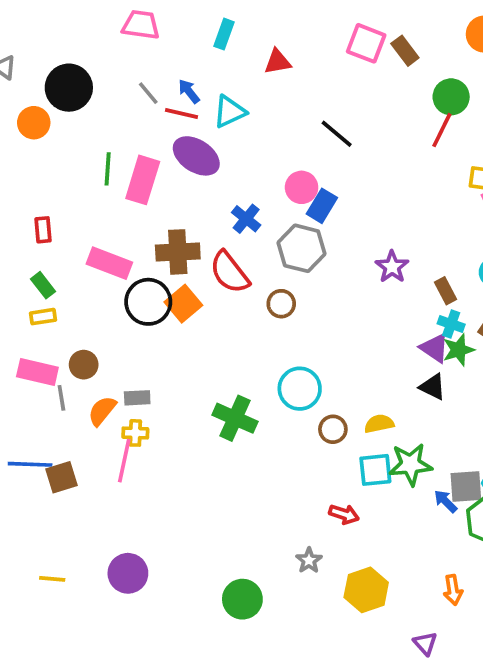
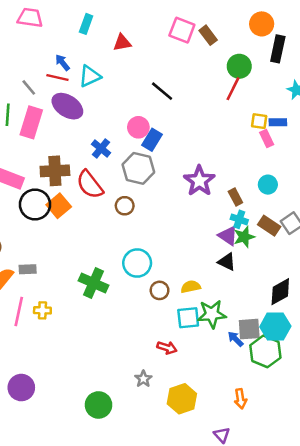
gray line: (148, 93) -> (29, 87), moved
purple star: (392, 267) -> (199, 181), size x1.4
yellow cross: (135, 433) -> (42, 310), moved

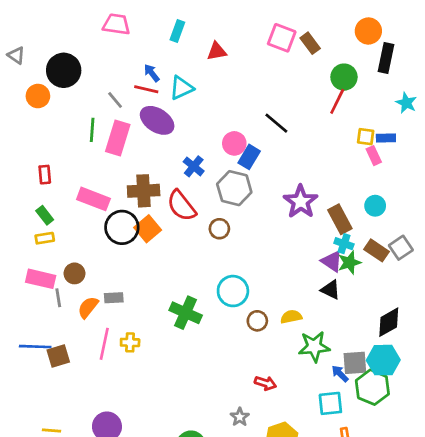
black line: (162, 91) -> (276, 123), moved
brown rectangle: (235, 197) -> (340, 219), size x1.5
cyan square: (188, 318) -> (330, 403), moved

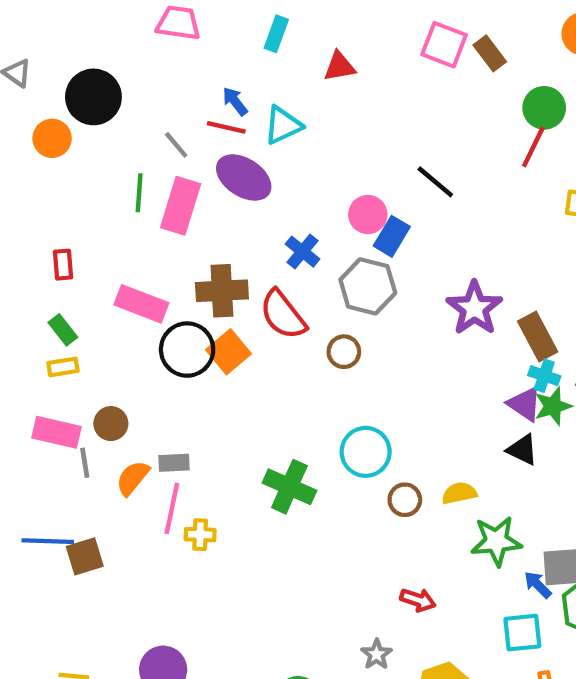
pink line: (104, 344) -> (172, 508), moved

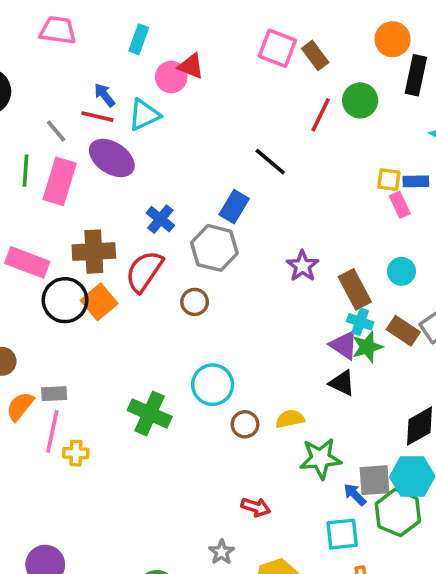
red triangle: (339, 66) -> (191, 66), turned 32
red line: (533, 147) -> (321, 115), moved
pink circle: (368, 215) -> (171, 77), moved
purple star: (474, 308) -> (303, 266), size x0.7
red semicircle: (283, 315) -> (144, 271), turned 72

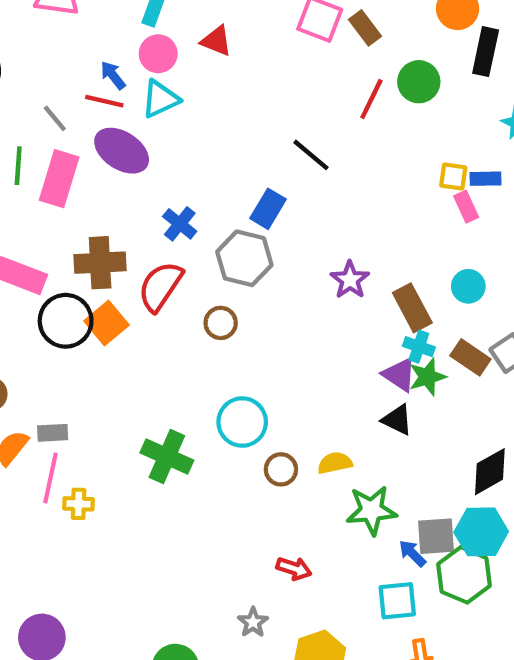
pink circle: (171, 77) -> (158, 54), moved

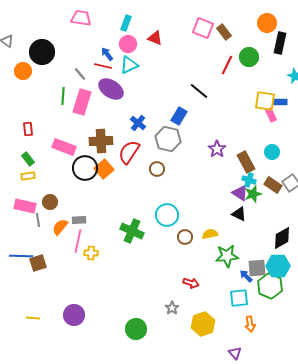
yellow square: (453, 176) -> (265, 101), size x1.5

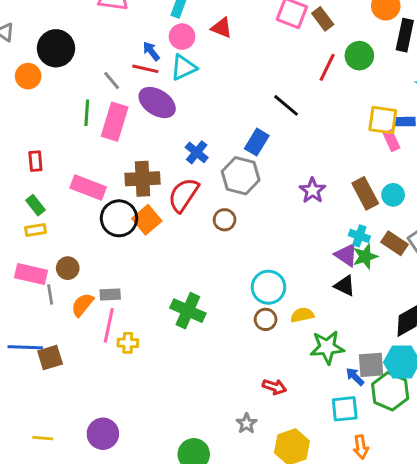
brown rectangle: (246, 162) -> (365, 193), moved
cyan circle: (167, 215) -> (268, 287), moved

